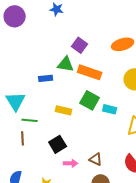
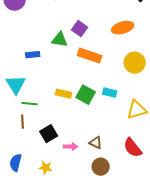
green triangle: (66, 64) -> (60, 40), moved
blue rectangle: (46, 78) -> (33, 55), moved
green square: (90, 100) -> (86, 95), moved
black square: (58, 144) -> (49, 134), moved

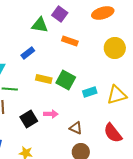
blue rectangle: (33, 55) -> (28, 53), moved, turned -32
orange rectangle: (90, 56) -> (70, 41), size x0.7
cyan rectangle: (110, 93) -> (90, 92), moved, turned -32
pink arrow: (71, 147) -> (51, 114), moved

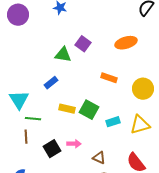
orange rectangle: (70, 41) -> (109, 78), moved
yellow circle: (115, 48) -> (143, 89), moved

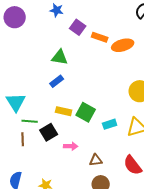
purple square: (83, 44) -> (78, 27), moved
orange rectangle: (109, 78) -> (100, 37), moved
blue rectangle: (51, 83) -> (57, 81), moved
black square: (52, 149) -> (49, 132), moved
brown triangle: (99, 158) -> (96, 160), turned -32

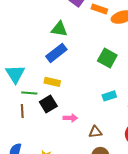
blue rectangle: (57, 81) -> (56, 53), size x1.5
yellow rectangle: (64, 111) -> (52, 82), moved
green square: (86, 112) -> (107, 58), moved

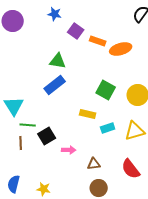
yellow rectangle: (52, 82) -> (88, 114), moved

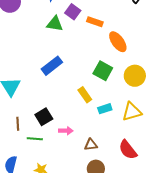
orange ellipse: (121, 49) -> (118, 42), moved, turned 70
green triangle: (58, 61) -> (55, 24), moved
yellow rectangle: (88, 114) -> (85, 95), turned 42
green line: (28, 125) -> (35, 139), moved

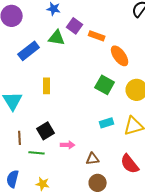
blue rectangle: (52, 66) -> (29, 51), moved
yellow rectangle: (85, 95) -> (47, 86), moved, turned 35

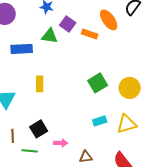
blue rectangle: (29, 51) -> (22, 49), turned 35
orange ellipse: (120, 56) -> (109, 20), moved
green square: (105, 85) -> (98, 83), turned 30

